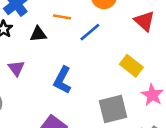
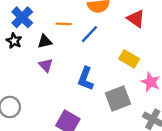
purple triangle: (16, 68) -> (46, 65), moved
blue L-shape: (62, 80) -> (86, 79), moved

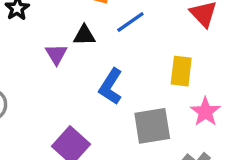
black triangle: (45, 41) -> (84, 35), moved
yellow rectangle: (129, 59) -> (181, 71), turned 54

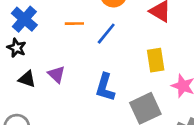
black triangle: (84, 35) -> (27, 79), moved, turned 36

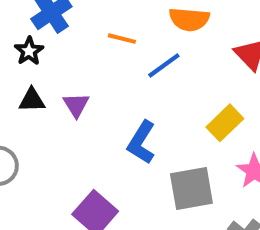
yellow rectangle: (156, 60) -> (225, 123), turned 40
black triangle: (27, 79) -> (32, 100), turned -36

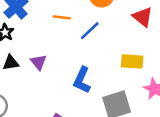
yellow rectangle: (225, 123) -> (132, 61), turned 55

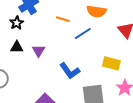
blue L-shape: (82, 80) -> (70, 71), turned -70

